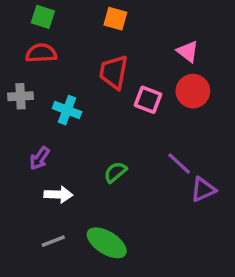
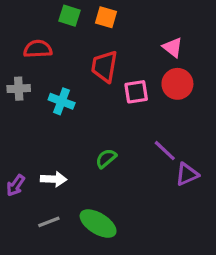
green square: (43, 17) -> (69, 16), moved
pink square: (148, 100) -> (136, 92), turned -30
purple arrow: (39, 158) -> (16, 185), moved

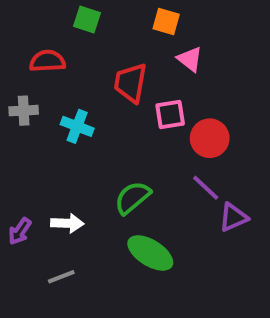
orange square: (106, 17) -> (166, 21), moved
pink triangle: (173, 47) -> (190, 59), moved
red circle: (177, 84) -> (210, 138), moved
green semicircle: (106, 158) -> (133, 198), size x1.4
green ellipse: (98, 224) -> (150, 253), moved

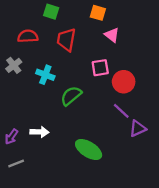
red trapezoid: (131, 83) -> (66, 40), moved
gray cross: (24, 111) -> (14, 65), turned -35
green semicircle: (133, 198) -> (71, 96), moved
gray line: (61, 277) -> (16, 164), moved

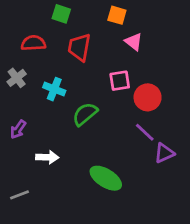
purple arrow: (11, 137) -> (18, 129), moved

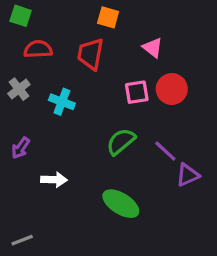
green square: (61, 14) -> (21, 16), moved
orange square: (117, 15) -> (108, 17), moved
red circle: (148, 97) -> (172, 89), moved
green semicircle: (85, 114) -> (121, 142), moved
gray line: (19, 195) -> (22, 240), moved

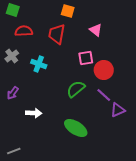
red circle: (172, 89) -> (104, 70), moved

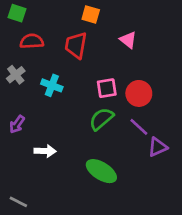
pink square: (86, 58) -> (107, 88), moved
gray line: (14, 151) -> (18, 202), turned 48

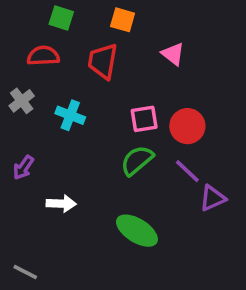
green square: (17, 13) -> (61, 18), moved

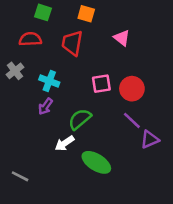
green semicircle: (137, 160) -> (80, 119), moved
purple arrow: (23, 168) -> (46, 106), moved
white arrow: (61, 204) -> (65, 143), moved, turned 144
gray line: (25, 272) -> (20, 176), moved

